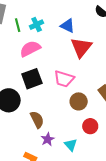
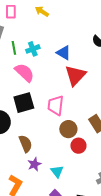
pink semicircle: (30, 49) -> (24, 73), turned 65
pink trapezoid: (64, 79) -> (56, 105), turned 75
red circle: (90, 126) -> (78, 146), moved

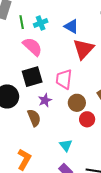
purple star: (34, 164) -> (45, 100), moved

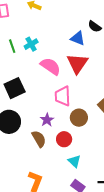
blue triangle: (71, 26) -> (78, 38), moved
pink semicircle: (32, 47) -> (50, 66), moved
black square: (32, 77) -> (15, 88), moved
red circle: (87, 119) -> (64, 139), moved

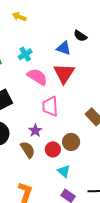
cyan cross: (31, 44) -> (25, 54), moved
brown circle: (79, 118) -> (71, 142), moved

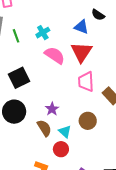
pink trapezoid: (50, 106) -> (86, 82), moved
red circle: (53, 149) -> (61, 149), moved
cyan triangle: (64, 171) -> (65, 132), moved

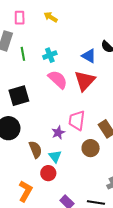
pink trapezoid: (86, 82) -> (77, 120), moved
purple star: (52, 109) -> (58, 133), moved
brown circle: (88, 121) -> (91, 148), moved

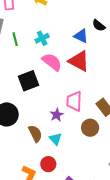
red triangle: (85, 81) -> (79, 61), turned -40
black square: (19, 96) -> (29, 81), moved
red circle: (48, 173) -> (48, 164), moved

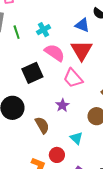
red triangle: (79, 61) -> (82, 50), turned 35
pink trapezoid: (74, 101) -> (73, 78), moved, turned -40
cyan triangle: (55, 139) -> (76, 138), moved

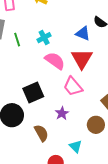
black square: (32, 73) -> (33, 93), moved

